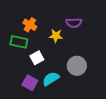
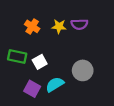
yellow star: (56, 36) -> (59, 26), moved
green rectangle: (19, 42) -> (17, 57), moved

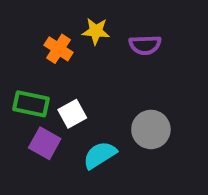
yellow star: (59, 26) -> (96, 31), moved
purple square: (32, 89) -> (45, 143), moved

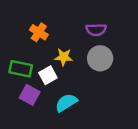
yellow star: (96, 31) -> (64, 57), moved
gray circle: (151, 129) -> (100, 58), moved

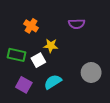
gray circle: (100, 58) -> (91, 72), moved
purple square: (30, 95) -> (24, 85), moved

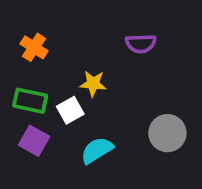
orange cross: (31, 26) -> (34, 47), moved
purple square: (24, 85) -> (34, 141), moved

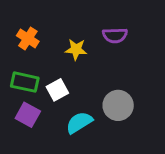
yellow star: (93, 84) -> (76, 49), moved
gray circle: (167, 133) -> (118, 105), moved

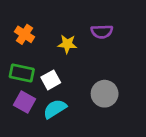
cyan semicircle: (79, 123) -> (55, 109), moved

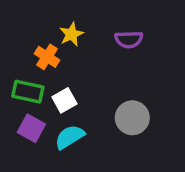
orange cross: (25, 34) -> (47, 57), moved
yellow star: (67, 44) -> (71, 34), moved, turned -30

